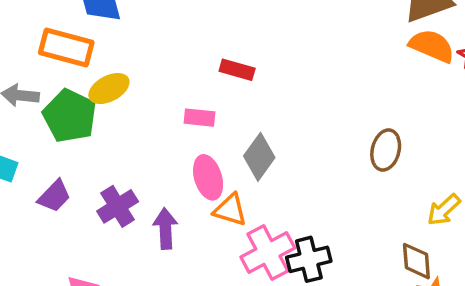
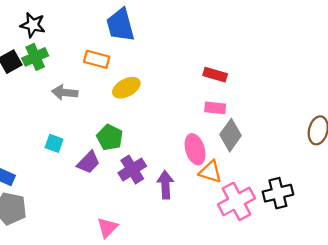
orange rectangle: (66, 48) -> (97, 59), size x0.7
green pentagon: (70, 116) -> (110, 137), moved, size x0.7
pink rectangle: (199, 118) -> (215, 108), moved
black cross: (309, 259) -> (278, 193), moved

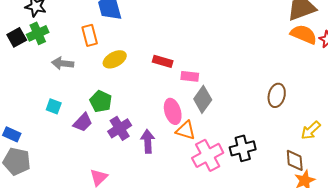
orange rectangle: (97, 59) -> (90, 35), turned 60
red rectangle: (215, 75) -> (163, 61), moved

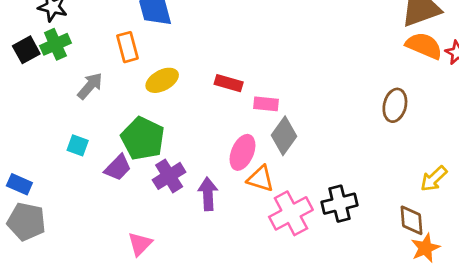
gray arrow: (63, 63) -> (90, 86), turned 125
brown ellipse: (277, 95) -> (395, 105), moved
green pentagon: (101, 101) -> (143, 139), size x1.4
pink ellipse: (173, 111) -> (242, 152), turned 40

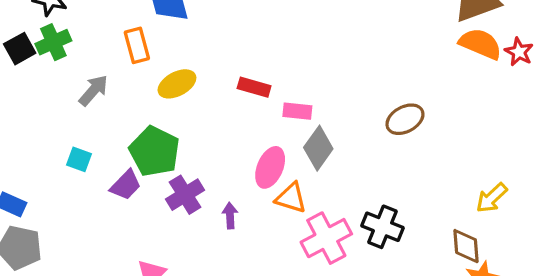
brown ellipse: (395, 105) -> (405, 119), moved, turned 48
purple arrow: (208, 194) -> (230, 216), size x0.7
black cross: (339, 204) -> (382, 227), turned 36

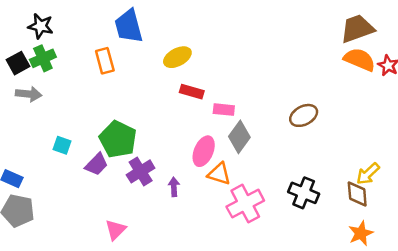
yellow ellipse: (177, 84) -> (177, 57), moved
gray arrow: (93, 90) -> (29, 94), moved, turned 55
black cross: (382, 227) -> (304, 193), moved
brown diamond: (466, 246) -> (357, 194), moved

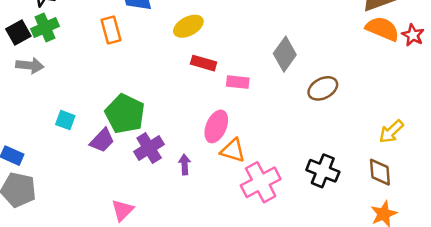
gray diamond: (239, 137) -> (285, 54), moved
yellow arrow: (368, 174) -> (391, 132), moved

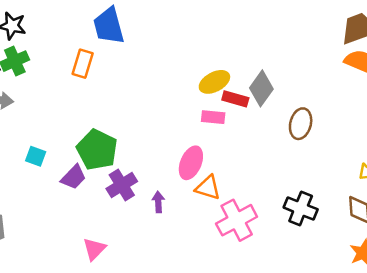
yellow ellipse: (188, 26) -> (214, 82), moved
orange rectangle: (111, 30) -> (83, 64), turned 32
red rectangle: (204, 63) -> (235, 99), moved
brown ellipse: (323, 88) -> (301, 124), turned -48

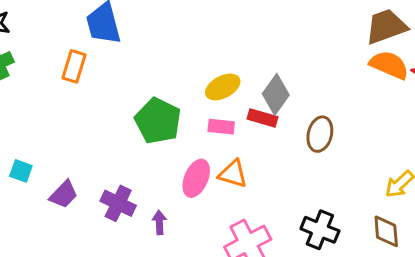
red rectangle: (235, 99) -> (262, 118), moved
green pentagon: (97, 150) -> (158, 121), moved
purple cross: (122, 185) -> (118, 203), turned -32
orange triangle: (208, 188) -> (233, 174), moved

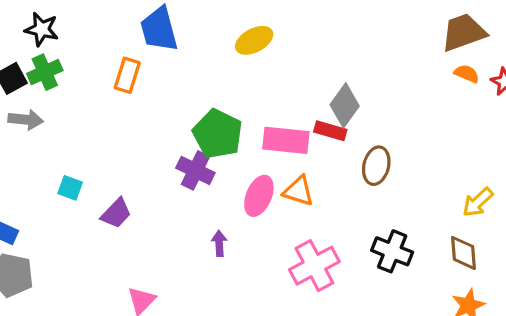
orange semicircle: (389, 65) -> (467, 74), size x0.6
yellow ellipse: (223, 87) -> (254, 40), moved
pink rectangle: (221, 127) -> (286, 140), size x1.6
brown ellipse: (320, 134) -> (376, 166), moved
purple cross: (118, 203) -> (195, 170), moved

